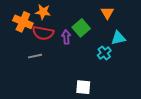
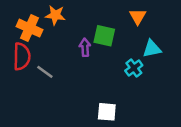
green square: (81, 28) -> (104, 36), turned -36
red semicircle: (43, 33) -> (22, 56), moved, turned -100
gray line: (35, 56) -> (45, 72), turned 48

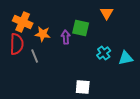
orange star: (55, 15) -> (43, 34), moved
cyan triangle: (152, 49) -> (126, 58), moved
gray line: (45, 72) -> (35, 56), turned 32

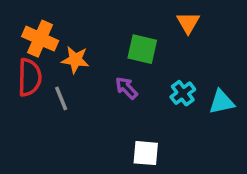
purple arrow: (66, 37) -> (126, 88), moved, turned -40

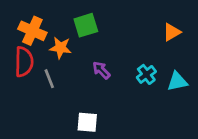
orange triangle: (188, 23) -> (172, 32), moved, turned 30
green square: (142, 49) -> (86, 25), moved, turned -30
white square: (146, 153) -> (87, 122), moved

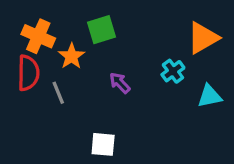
orange triangle: (172, 32) -> (203, 38), size x1.5
orange star: (61, 48) -> (72, 56), turned 30
cyan cross: (146, 74) -> (173, 71), moved

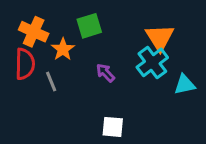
orange triangle: (203, 38) -> (160, 38), moved, turned -32
cyan cross: (173, 71) -> (152, 62), size x1.5
white square: (103, 144) -> (113, 127), moved

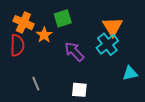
purple arrow: (105, 73) -> (74, 52), size x1.5
gray line: (51, 82) -> (36, 84), moved
cyan triangle: (185, 84) -> (130, 73), moved

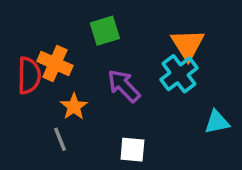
orange cross: (23, 23) -> (55, 63), moved
orange star: (44, 35) -> (74, 107), moved

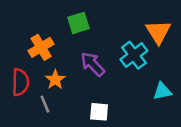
orange triangle: (188, 44) -> (158, 32), moved
orange cross: (55, 63) -> (41, 47), turned 35
red semicircle: (29, 76) -> (20, 82), moved

